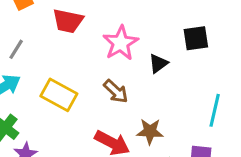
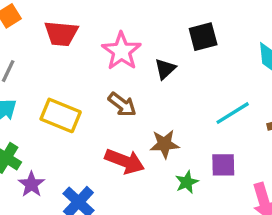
cyan line: (215, 110) -> (233, 113), turned 52

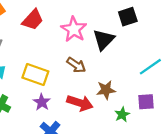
red trapezoid: (61, 34) -> (33, 20), turned -50
black triangle: (165, 69) -> (104, 40), size x1.5
purple star: (31, 184) -> (42, 102), moved

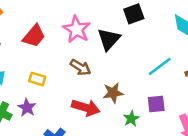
red trapezoid: (33, 20) -> (34, 36), moved
yellow rectangle: (35, 75) -> (37, 79), size x0.6
purple star: (42, 102) -> (27, 108), moved

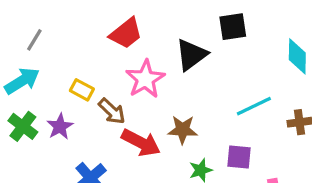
pink star: (77, 29) -> (145, 79), moved
red trapezoid: (34, 36) -> (126, 33), moved
brown arrow: (80, 67) -> (112, 111), moved

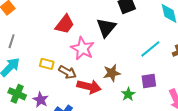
purple star: (60, 127) -> (41, 100), moved

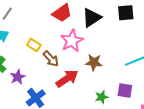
black triangle: (106, 28) -> (92, 18), moved
brown star: (112, 73) -> (94, 62), moved
red arrow: (89, 87) -> (67, 79), turned -65

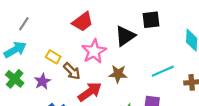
black triangle: (92, 18) -> (125, 36), moved
purple star: (18, 77) -> (42, 81), moved

